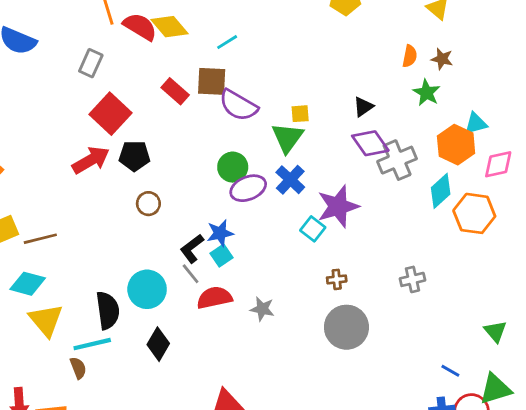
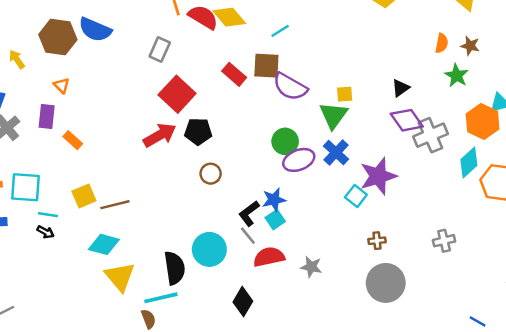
black diamond: (158, 344) -> (243, 302), moved

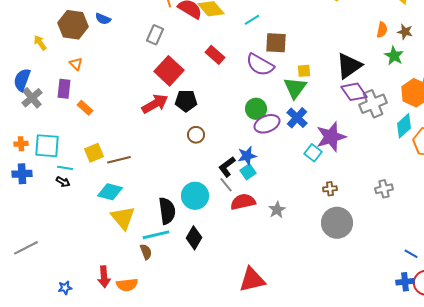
blue semicircle: (95, 30) -> (103, 19), size x0.6
brown square: (266, 66) -> (276, 43), moved
black triangle: (401, 88) -> (349, 66), size x1.8
gray star: (311, 267) -> (277, 210), turned 30
black diamond: (243, 302) -> (194, 238), moved

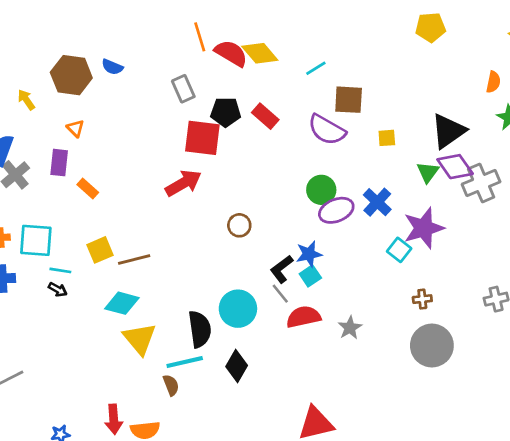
gray rectangle: (155, 35) -> (183, 89), turned -48
red square: (169, 71) -> (202, 138), turned -36
green triangle: (295, 88) -> (428, 172), moved, size x0.7
black pentagon: (186, 101) -> (226, 112), moved

